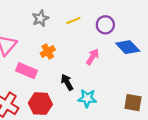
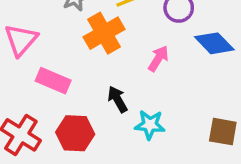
orange cross: (48, 51) -> (104, 33), moved, size x1.6

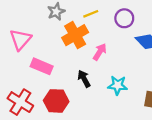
pink arrow: (158, 59) -> (100, 52), moved
cyan star: (150, 125) -> (118, 85), moved

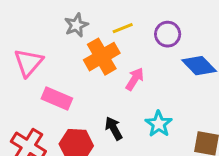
black arrow: (84, 79) -> (114, 128), moved
cyan star: (118, 85) -> (159, 124), turned 30

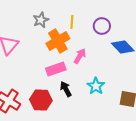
yellow line: (123, 28) -> (72, 22), turned -64
pink rectangle: (57, 98) -> (56, 69), moved, turned -42

